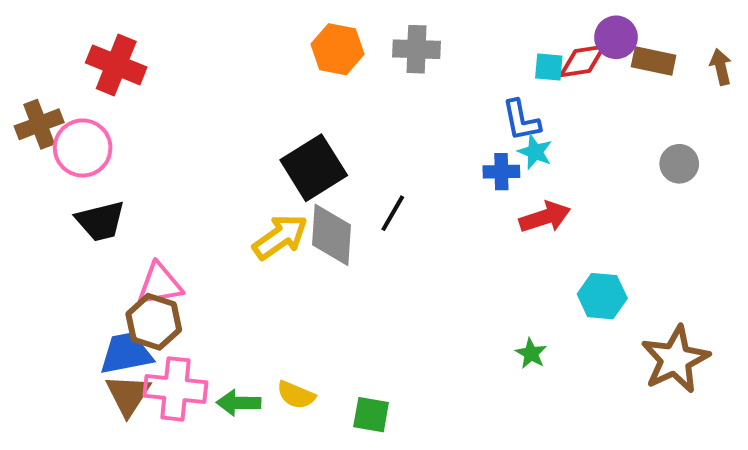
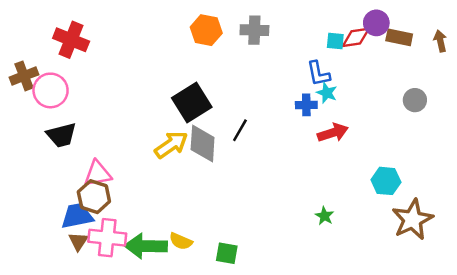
cyan hexagon: (602, 296) -> (386, 181), moved
brown triangle: (128, 395) -> (78, 241), size x0.7
green arrow: (239, 403) -> (146, 246), size x1.6

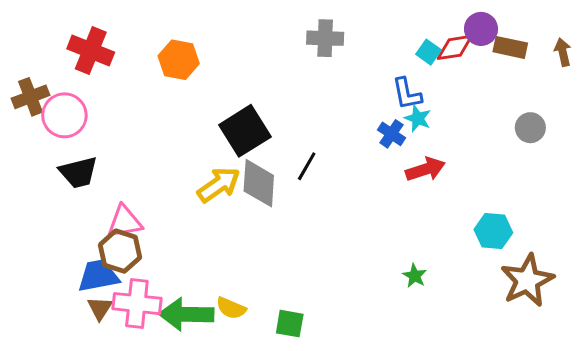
orange hexagon: (206, 30) -> (179, 60), moved
cyan square: (335, 41) -> (429, 52), turned 30
blue cross: (306, 105) -> (392, 134), turned 35

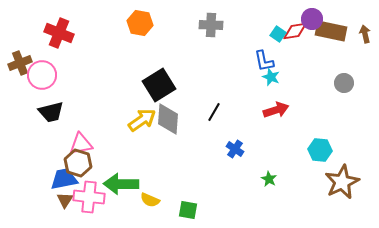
brown rectangle: (510, 47) -> (331, 31), size x1.4
orange hexagon: (179, 60) -> (140, 23), moved
blue cross: (392, 134) -> (235, 149), moved
black line: (307, 166) -> (214, 112), moved
green arrow: (186, 314) -> (121, 184), moved

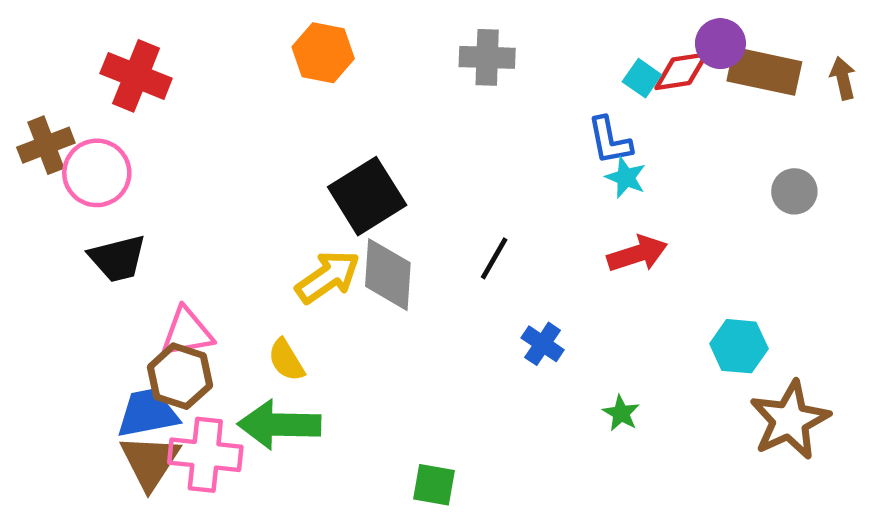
brown triangle: (65, 200) -> (150, 462), size x1.6
yellow semicircle: (150, 200) -> (286, 360), moved, turned 36

